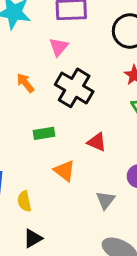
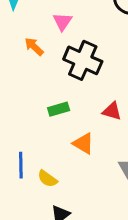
orange arrow: (25, 83) -> (34, 47), moved
yellow semicircle: (24, 201) -> (47, 179), turned -36

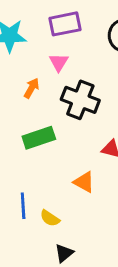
orange arrow: (34, 47) -> (32, 88), turned 78
green rectangle: (59, 109) -> (39, 138), moved, size x1.5

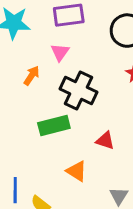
green rectangle: (39, 138) -> (54, 125), moved

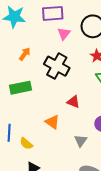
pink triangle: (60, 52) -> (64, 34), moved
green rectangle: (54, 125) -> (20, 88), moved

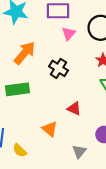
orange arrow: (25, 54) -> (25, 53), size x1.6
black cross: (57, 66) -> (59, 68), size x0.7

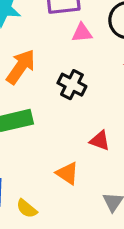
pink triangle: (69, 34) -> (82, 33), turned 48

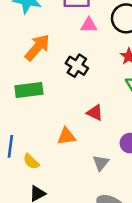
orange triangle: (67, 173) -> (66, 136), turned -48

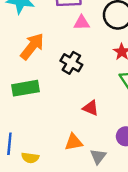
orange triangle: (66, 136) -> (74, 142), moved
yellow semicircle: (31, 161) -> (30, 158), turned -35

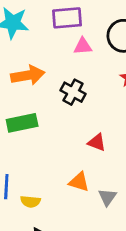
orange arrow: (32, 46) -> (28, 75), turned 44
orange triangle: (74, 142) -> (79, 182), turned 30

